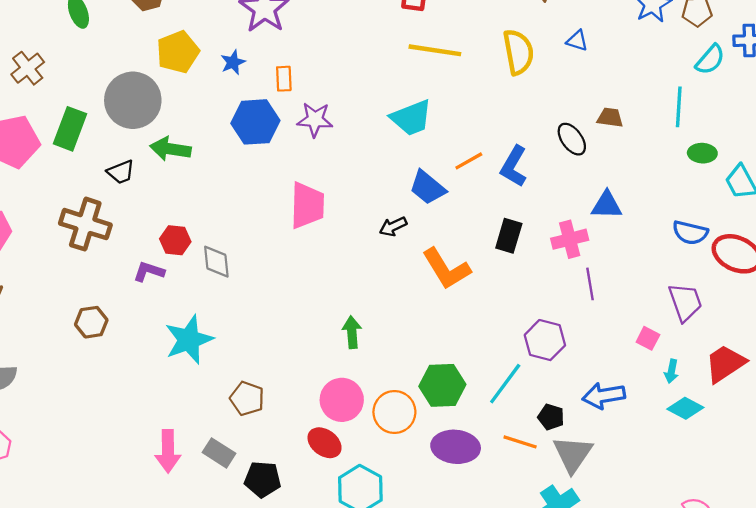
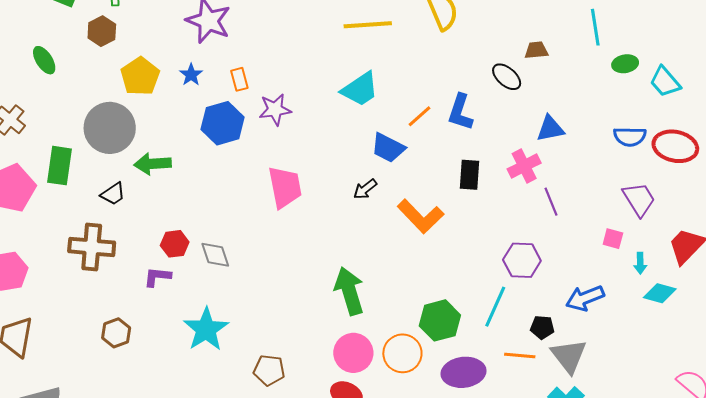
green arrow: (352, 332) -> (349, 291), size x1.6

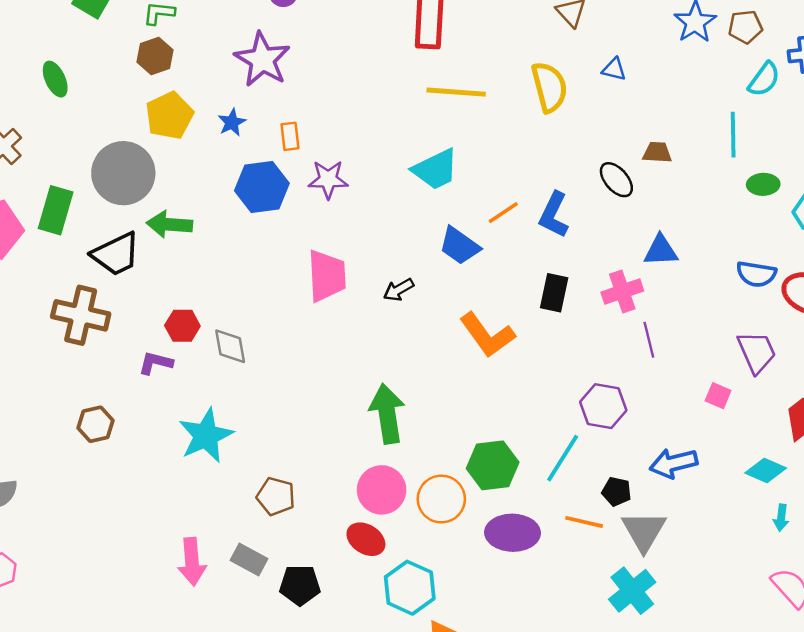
brown hexagon: (102, 31) -> (155, 56), moved
black arrow: (365, 189) -> (399, 290), moved
black trapezoid: (113, 194) -> (116, 254), size x1.6
cyan arrow: (640, 263) -> (781, 518), moved

